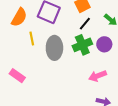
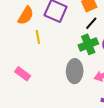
gray ellipse: (54, 48) -> (75, 71), moved

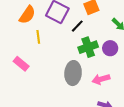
black line: (91, 23) -> (77, 26), moved
pink rectangle: (23, 74) -> (21, 64), moved

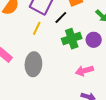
yellow line: (38, 37) -> (37, 28), moved, turned 32
gray ellipse: (73, 73) -> (33, 64), moved

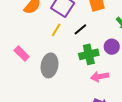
black line: (61, 17) -> (80, 29), moved
green cross: (72, 39) -> (89, 54), moved

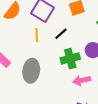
yellow line: (56, 30) -> (37, 35), turned -32

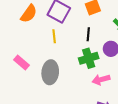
black line: (61, 34) -> (88, 34), moved, turned -40

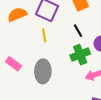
orange semicircle: (29, 14) -> (17, 15), turned -144
black line: (88, 34) -> (78, 31), turned -32

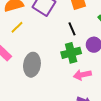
yellow line: (44, 35) -> (17, 27), moved, turned 48

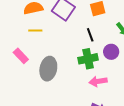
yellow line: (17, 27) -> (35, 31), turned 40

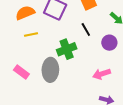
pink rectangle: (21, 56) -> (21, 72), moved
green cross: (88, 59) -> (67, 49), moved

